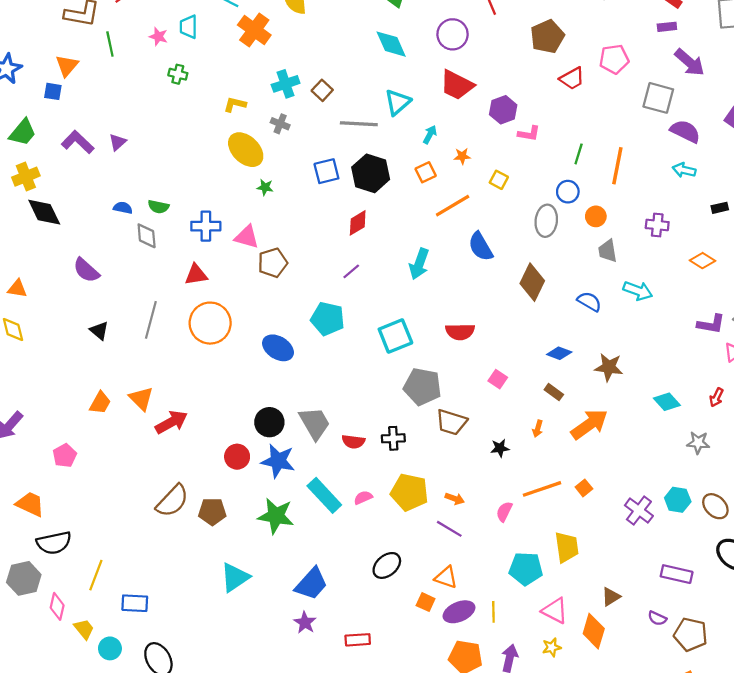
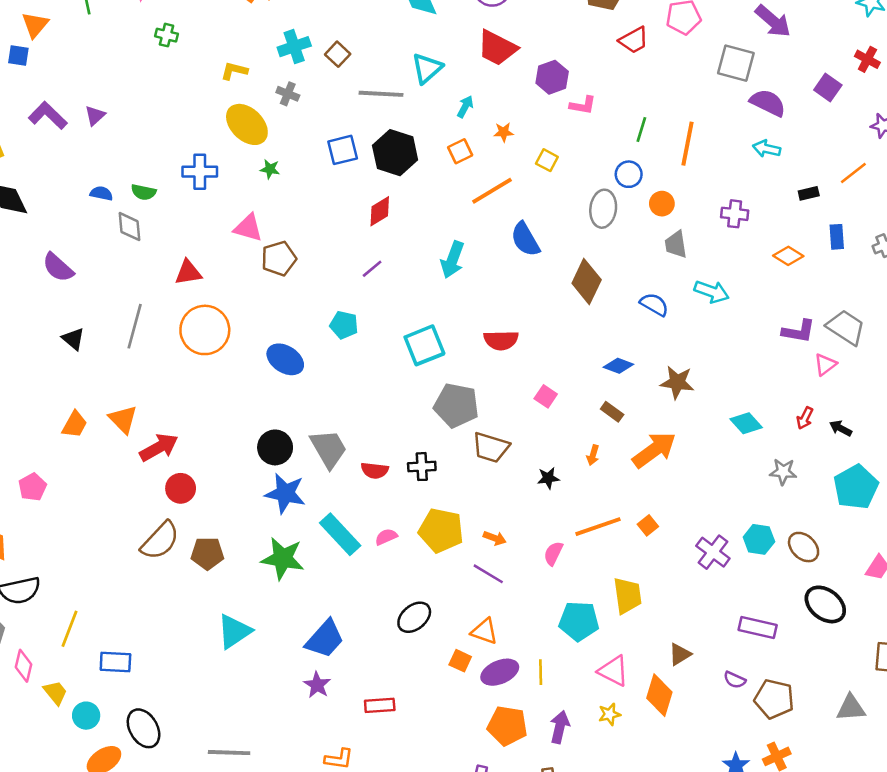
blue cross: (206, 226) -> (200, 172), moved
cyan pentagon: (328, 319) -> (344, 325), size x0.7
red circle: (237, 457) -> (181, 488), moved

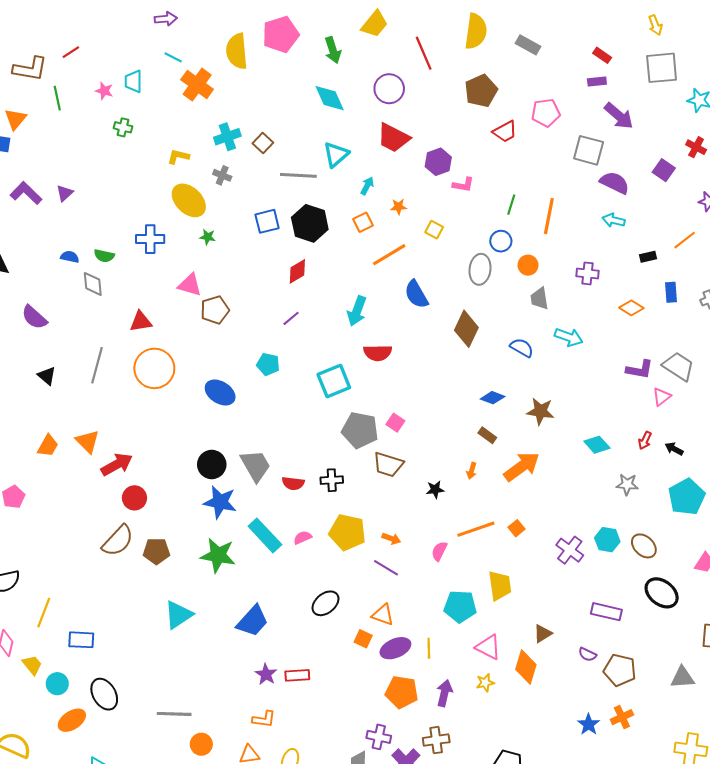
red semicircle: (501, 340) -> (378, 353), moved
pink square: (546, 396) -> (395, 423), moved
purple star: (317, 685) -> (266, 674), moved

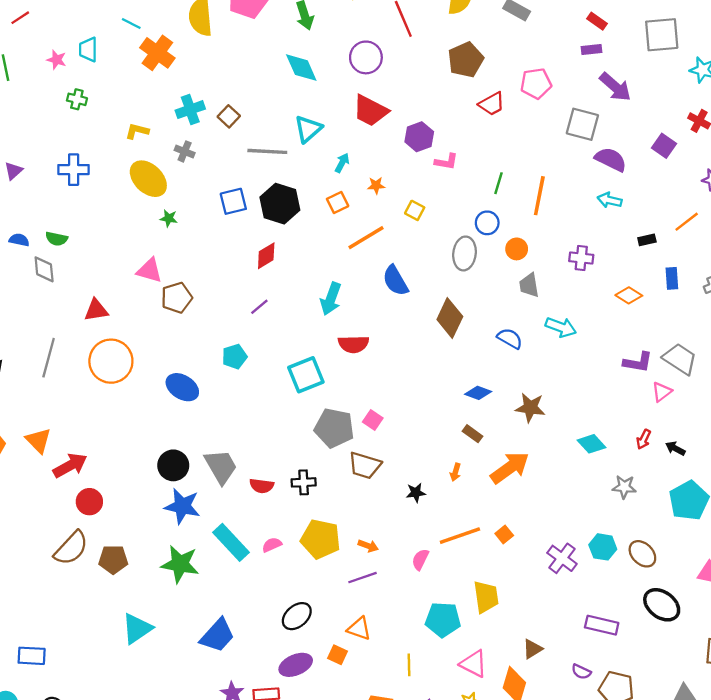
blue cross: (150, 239) -> (74, 170), moved
cyan pentagon: (268, 364) -> (234, 357), turned -30
purple line: (386, 568) -> (363, 578), turned -50
purple ellipse: (395, 648) -> (296, 665), moved

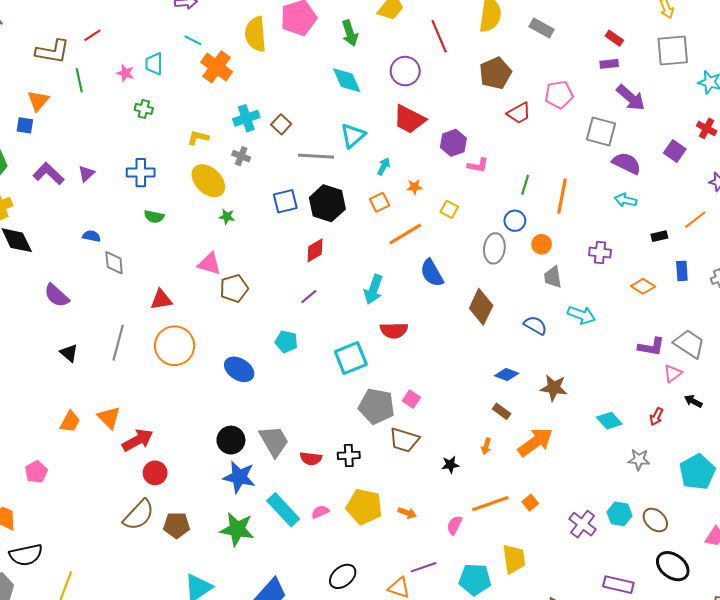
green semicircle: (57, 239) -> (154, 217), moved
cyan pentagon: (234, 357) -> (286, 342), turned 30
black arrow: (675, 448) -> (693, 401), moved
purple line: (363, 578) -> (424, 567), moved

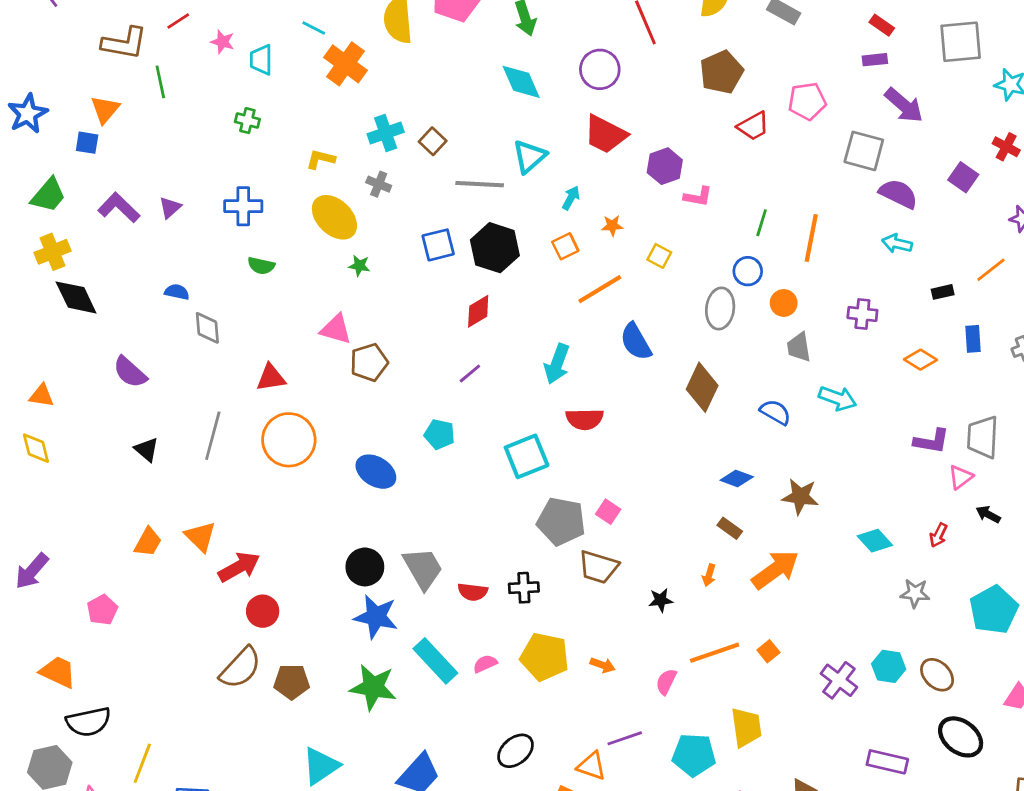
pink star: (125, 73) -> (223, 42), moved
gray trapezoid: (689, 344) -> (983, 437), turned -120

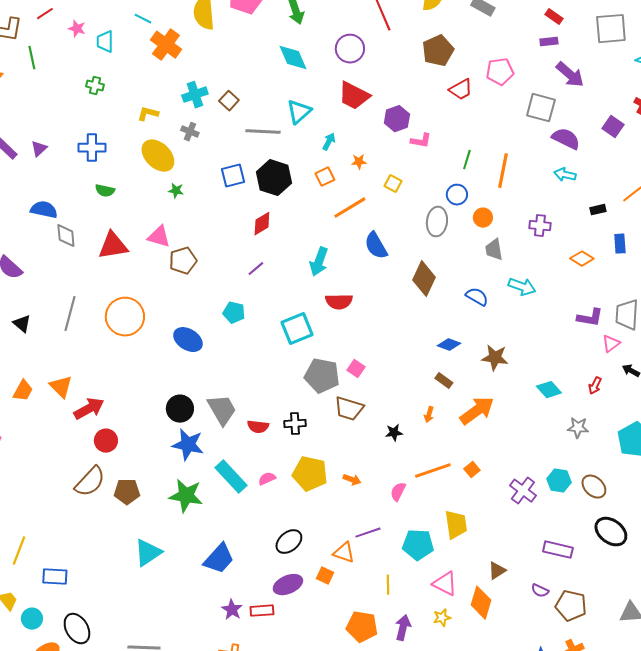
blue semicircle: (177, 292) -> (44, 210), size x1.5
red triangle: (271, 378) -> (113, 246), moved, size x1.4

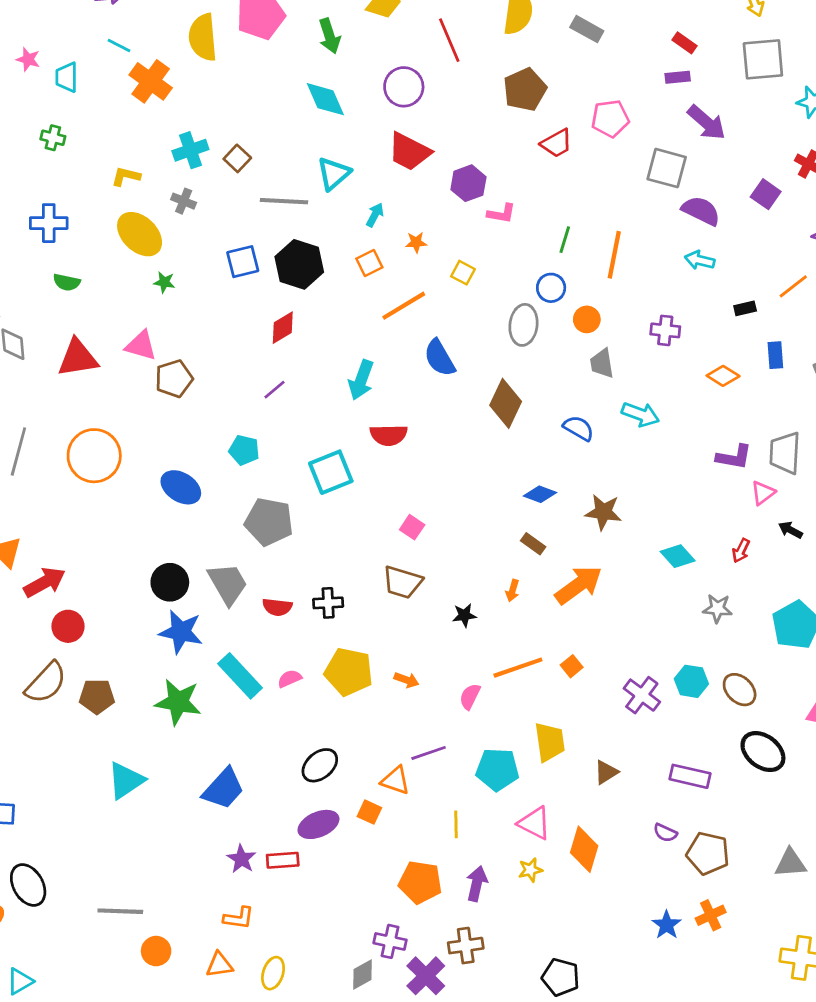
gray pentagon: (322, 376) -> (269, 522), moved
brown triangle: (497, 571) -> (606, 772), moved

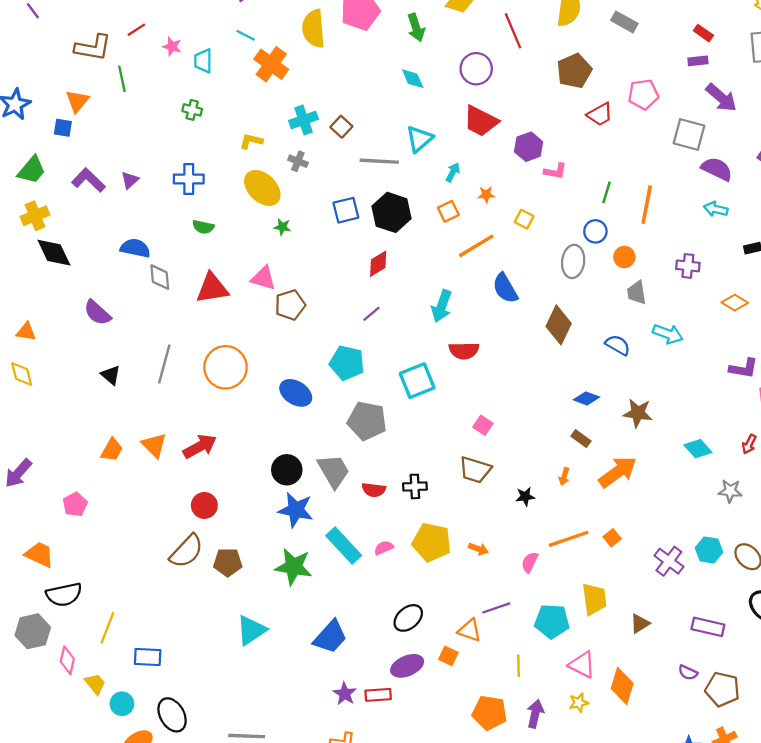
cyan diamond: (325, 99) -> (413, 79), size x0.7
cyan pentagon: (244, 450) -> (347, 363), size x1.4
red arrow: (45, 582) -> (200, 446), moved

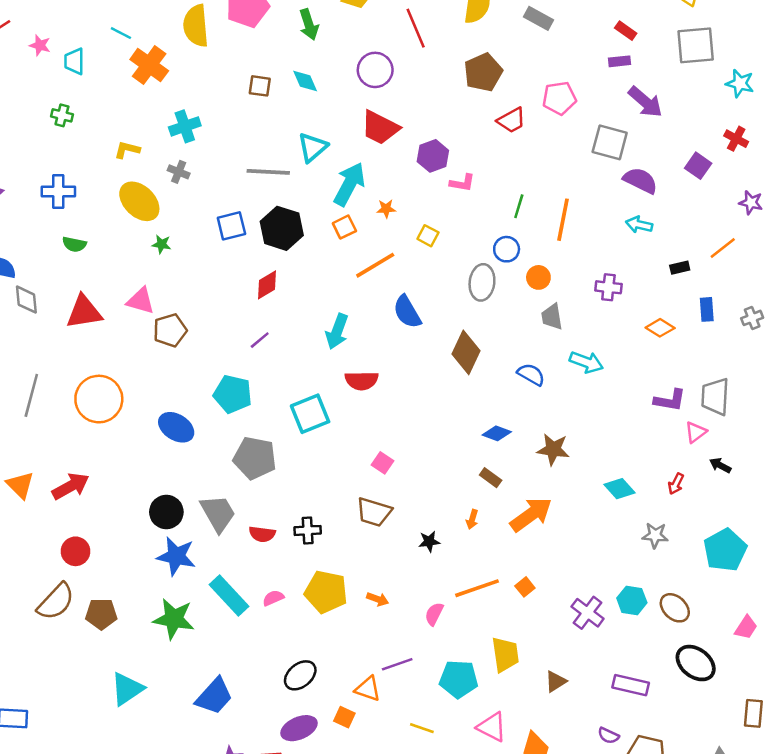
brown square: (341, 127) -> (260, 86), moved, turned -35
cyan arrow: (453, 172) -> (349, 184), size x2.0
yellow line: (519, 666) -> (422, 728), turned -70

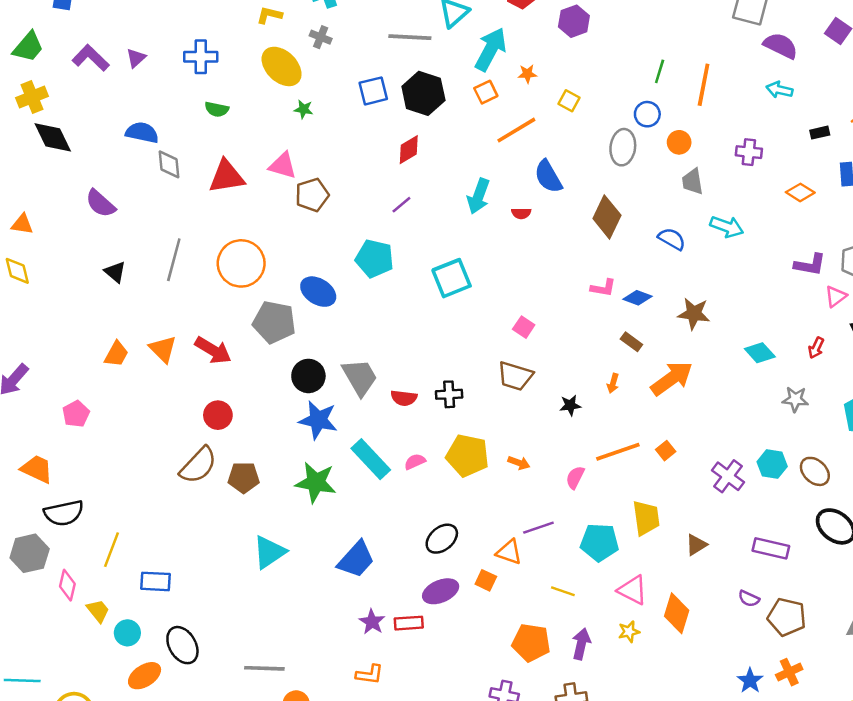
pink L-shape: (462, 183) -> (603, 288), moved
red semicircle: (362, 381) -> (521, 213), moved, size x0.6
gray pentagon: (255, 458) -> (274, 322), moved
red arrow: (71, 486) -> (213, 350), turned 60

